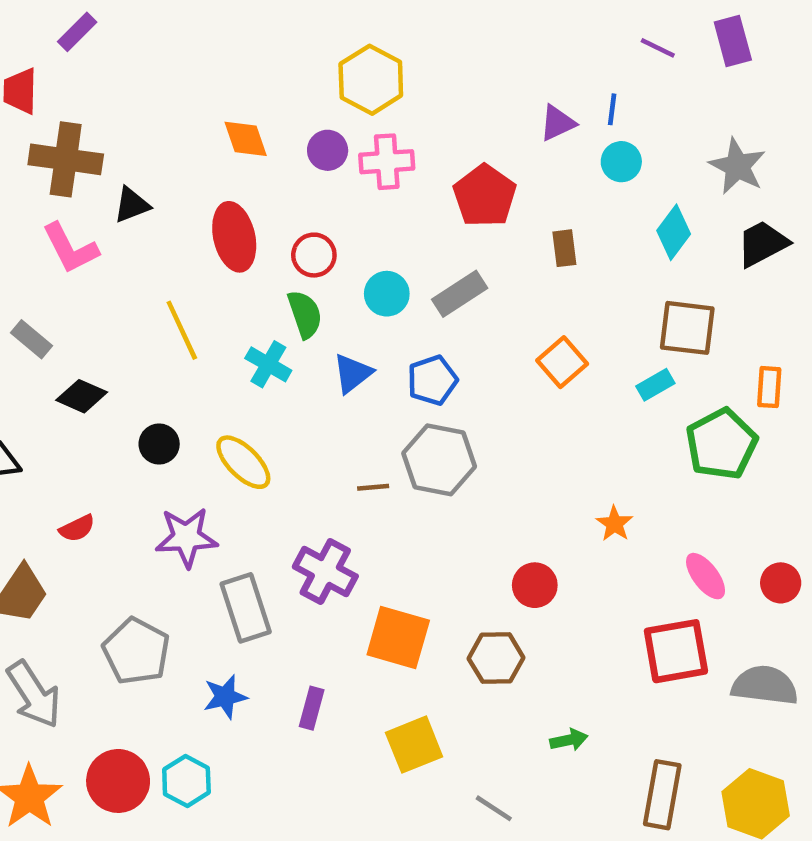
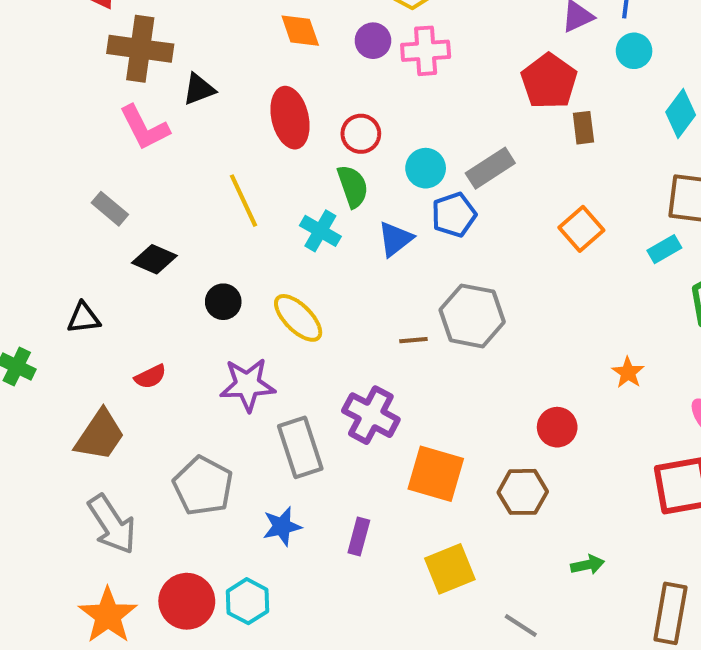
red pentagon: (485, 196) -> (549, 81), moved
blue pentagon: (432, 380) -> (454, 215), moved

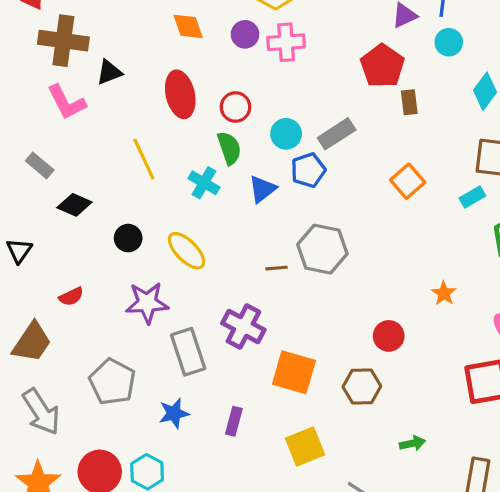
black triangle: (84, 318) -> (19, 251), turned -48

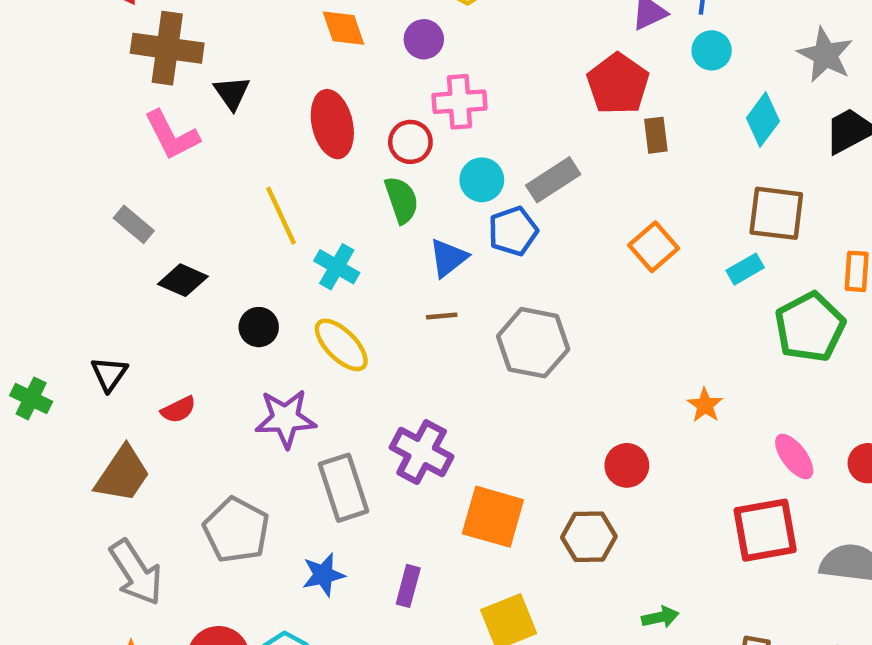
pink cross: (286, 42) -> (459, 102), moved
black triangle: (109, 72) -> (232, 93), turned -44
cyan cross: (204, 183) -> (337, 267), moved
black triangle: (19, 251) -> (109, 374), moved
brown line: (277, 268) -> (442, 316), moved

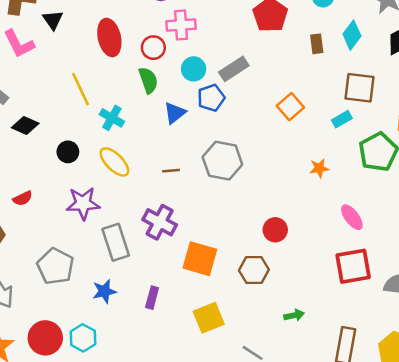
brown rectangle: (656, 135) -> (317, 44), moved
brown line: (442, 316) -> (171, 171), moved
orange star: (705, 405) -> (319, 168), moved, turned 30
pink ellipse: (794, 456) -> (352, 217), moved

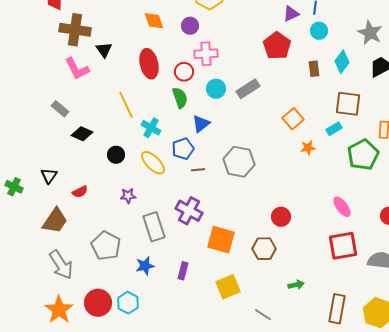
blue pentagon: (211, 98) -> (183, 149), moved
orange star: (319, 168) -> (308, 148), moved
purple star: (83, 203) -> (128, 196), size x0.6

